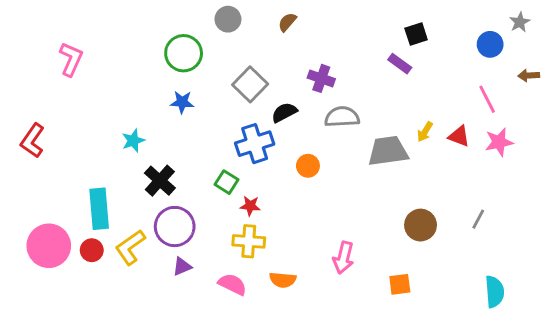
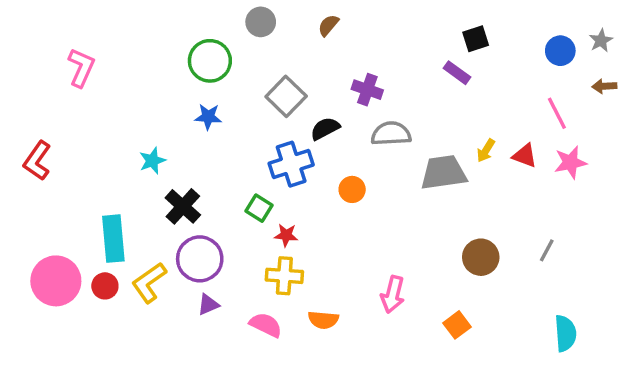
gray star: (520, 22) -> (601, 41), moved
orange square: (400, 284) -> (457, 325), turned -30

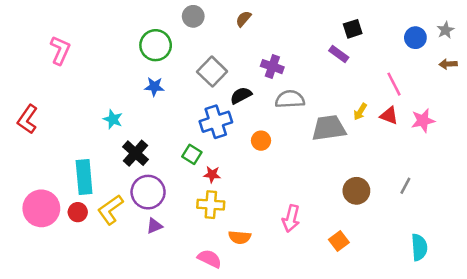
pink line: (557, 113) -> (394, 84), moved
cyan star: (152, 161) -> (113, 119), turned -30
pink semicircle: (266, 325) -> (210, 259), moved

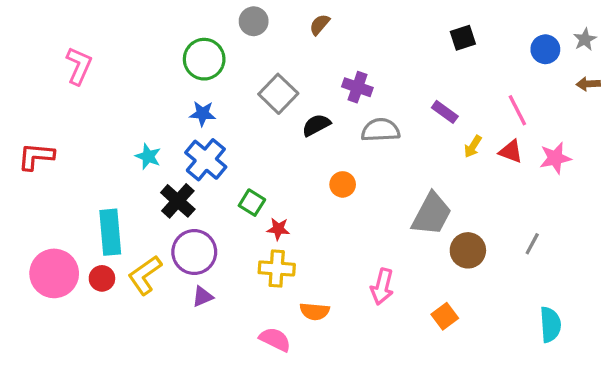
purple rectangle: (339, 54) -> (445, 112), moved
red L-shape: (28, 119) -> (36, 156), turned 60
blue cross: (216, 122) -> (206, 160), moved, turned -32
gray trapezoid: (329, 128) -> (432, 214), moved, turned 126

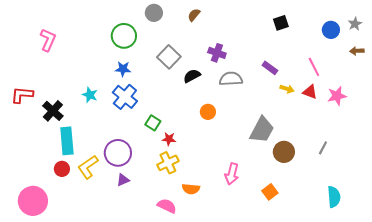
yellow arrow: (473, 147) -> (287, 89), turned -104
black cross: (178, 201) -> (53, 111), moved
yellow cross: (277, 268) -> (168, 163), turned -30
pink circle: (54, 273) -> (33, 201), moved

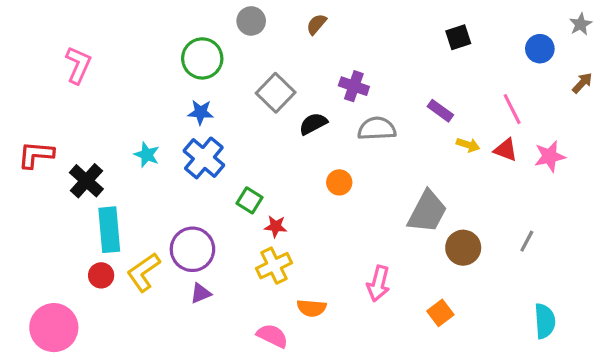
gray star: (355, 24) -> (581, 24), moved
brown arrow: (357, 51) -> (582, 83), turned 136

